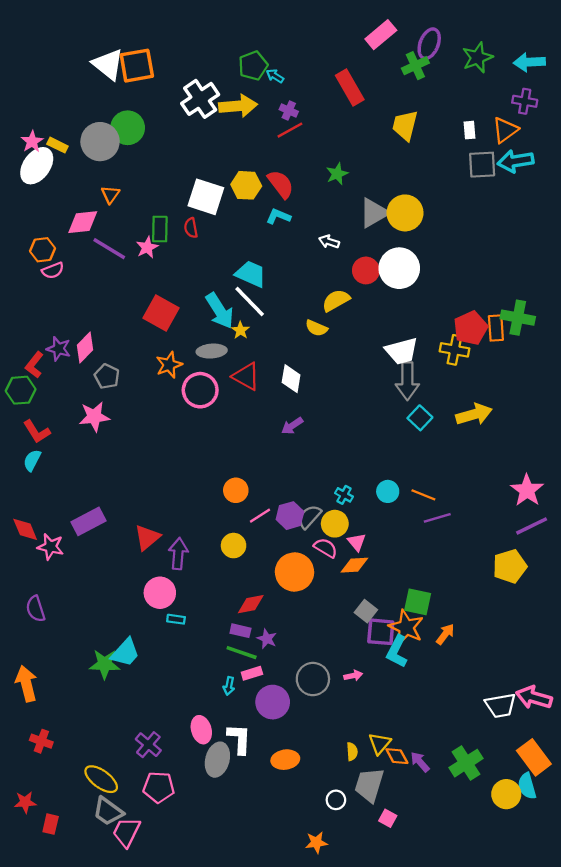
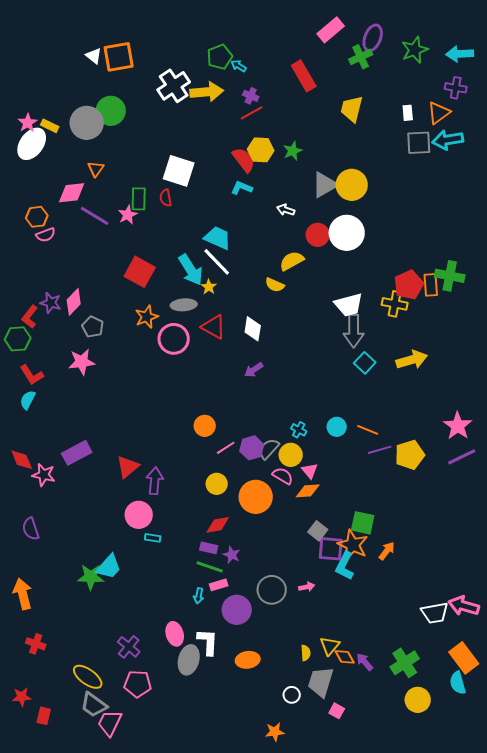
white triangle: (108, 64) -> (94, 56), size x0.6
yellow hexagon: (246, 185) -> (261, 150), moved
yellow circle: (234, 546) -> (217, 484), moved
yellow pentagon: (510, 566) -> (410, 455), moved
yellow circle: (506, 794) -> (418, 700), moved

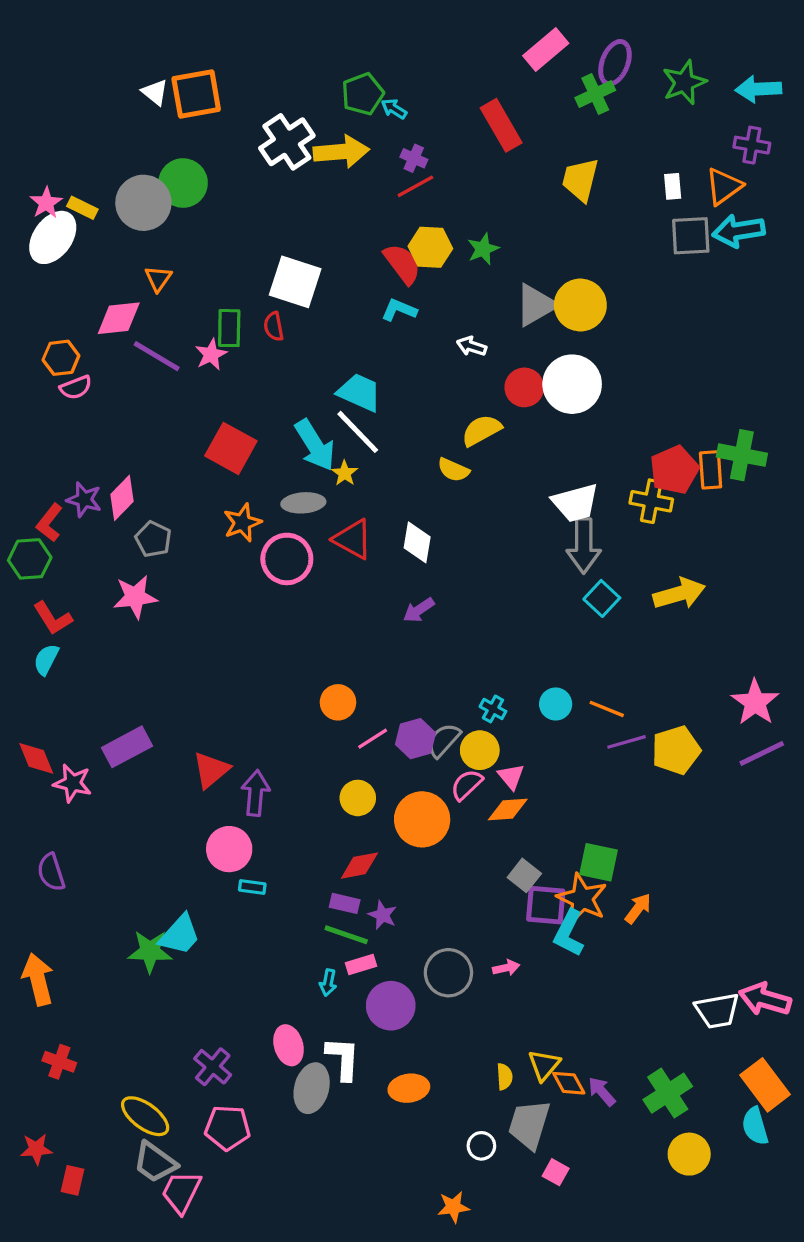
pink semicircle: (283, 476) -> (467, 785), turned -75

